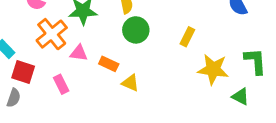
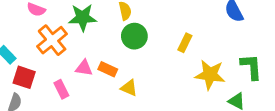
pink triangle: (79, 53) -> (84, 68), moved

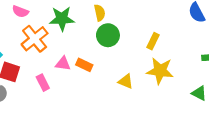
yellow star: (210, 75) -> (160, 71), moved
yellow triangle: (129, 88) -> (126, 81), moved

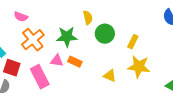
green star: (62, 19) -> (67, 37), moved
green circle: (108, 35) -> (105, 34), moved
pink rectangle: (43, 83) -> (40, 77), size x1.6

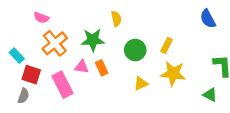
green circle: (105, 34) -> (135, 50), moved
orange rectangle: (75, 62) -> (102, 68), turned 40
yellow triangle: (110, 76) -> (141, 84), turned -48

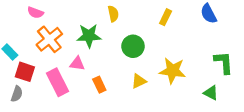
yellow rectangle: (167, 46) -> (166, 17), moved
orange rectangle: (102, 68) -> (99, 85), moved

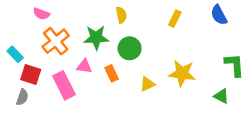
green circle: (133, 46) -> (130, 48), moved
orange rectangle: (99, 85) -> (112, 73), moved

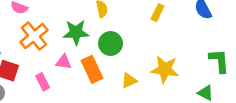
orange rectangle: (112, 73) -> (92, 69), size x1.5
pink rectangle: (64, 85) -> (43, 82), size x0.6

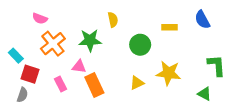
yellow rectangle: (157, 13) -> (170, 27), moved, turned 64
green circle: (111, 43) -> (140, 45), moved
orange rectangle: (92, 69) -> (94, 85), moved

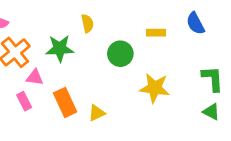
pink triangle: (79, 67) -> (35, 77), moved
yellow triangle: (137, 83) -> (97, 113), moved
green triangle: (204, 94) -> (211, 112), moved

